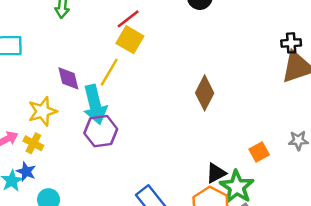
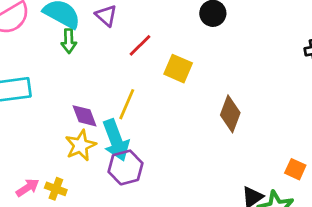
yellow square: (130, 40) -> (178, 69), moved
yellow star: (42, 111) -> (81, 145), moved
orange square: (259, 152) -> (295, 169), turned -30

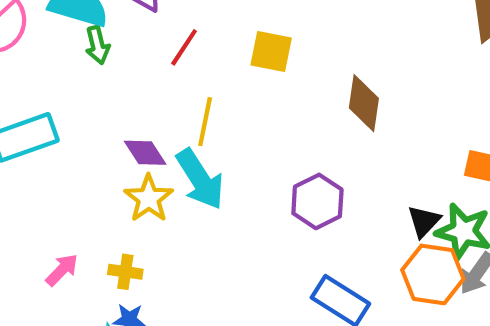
red line: (140, 45) -> (184, 47), moved
purple hexagon: (125, 167) -> (317, 201), moved
pink arrow: (28, 188) -> (62, 270), moved

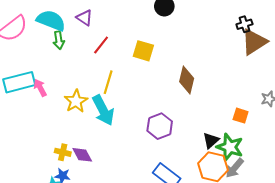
purple diamond: (145, 153) -> (82, 155), moved
yellow star: (149, 198) -> (76, 101), moved
pink arrow: (62, 270) -> (40, 88), moved, turned -78

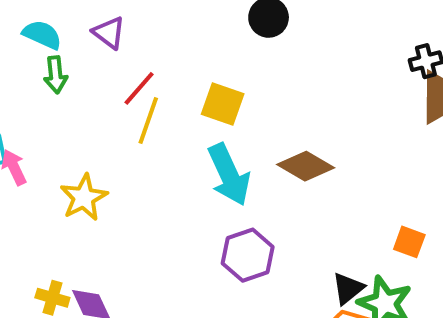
cyan semicircle: (51, 20) -> (42, 35), size x0.7
brown diamond: (187, 80) -> (306, 166), turned -76
yellow line: (108, 82) -> (148, 120), moved
cyan arrow: (103, 110) -> (229, 175), moved

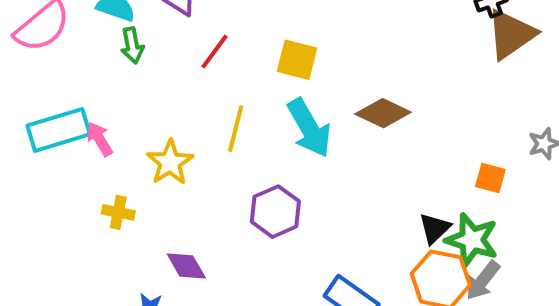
yellow line: (148, 120) -> (236, 129), moved
purple hexagon: (248, 255) -> (275, 212), moved
yellow cross: (52, 298) -> (118, 212), moved

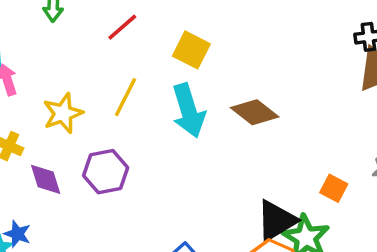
purple hexagon: (275, 212) -> (106, 172), moved
black triangle: (435, 228) -> (276, 221), size x1.5
purple diamond: (186, 266) -> (46, 179), moved

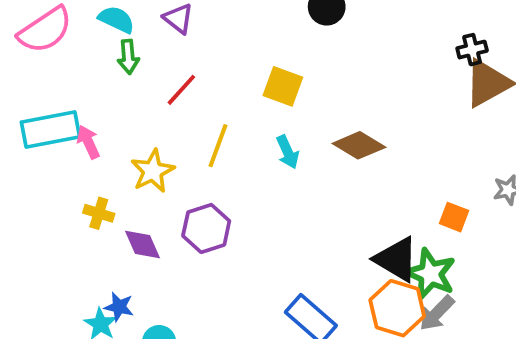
red line: (122, 27) -> (181, 90), moved
cyan arrow: (189, 111) -> (288, 152), size x0.6
black triangle: (276, 221) -> (396, 259), turned -51

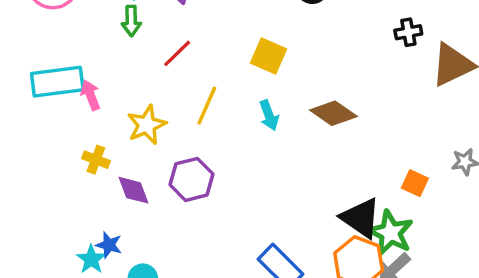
black cross: (472, 50) -> (408, 32), moved

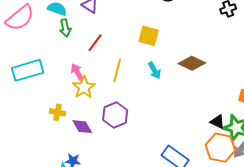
pink arrow: (91, 95) -> (77, 72), moved
black triangle: (361, 218) -> (217, 122), size x0.6

